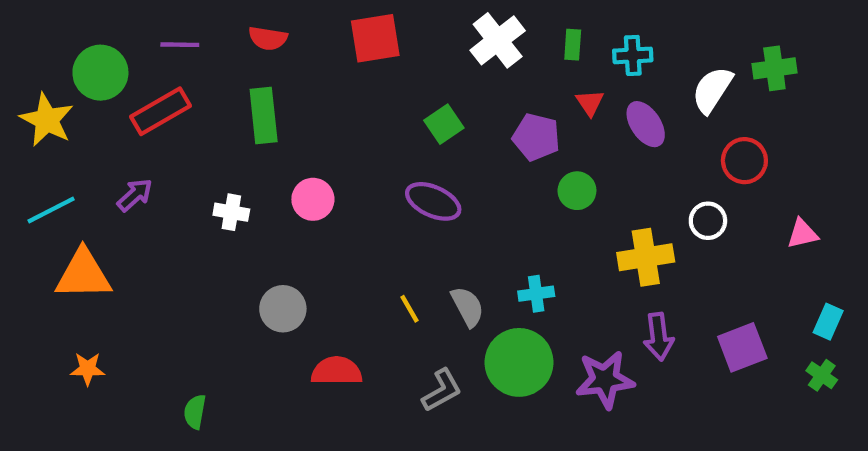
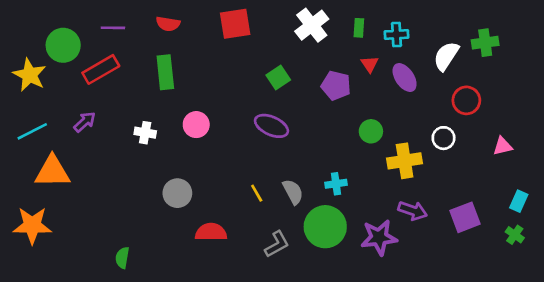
green circle: (577, 191) -> (371, 131), moved
purple arrow: (659, 337) -> (413, 211), turned -64
orange star: (88, 369) -> (32, 225), moved, size x1.8

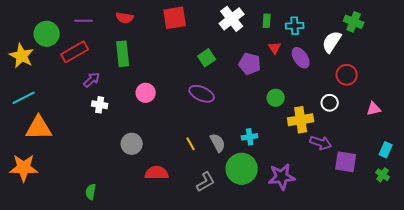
green cross: (485, 43) -> (354, 22), moved, turned 30
purple arrow: (85, 122) -> (92, 80), moved
white cross: (145, 133) -> (100, 105), moved
purple arrow: (413, 211) -> (321, 143), moved
purple square: (465, 217) -> (346, 162), turned 30

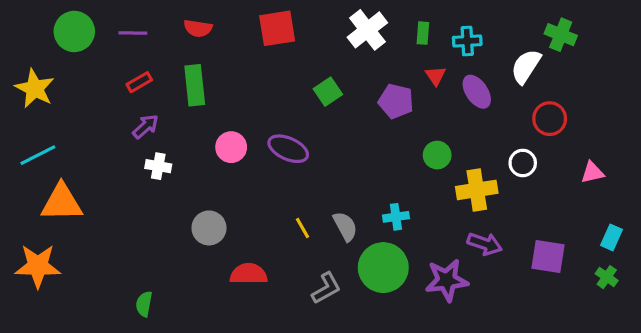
green circle: (47, 34) -> (74, 31), moved
red rectangle: (75, 52) -> (139, 82), moved, size x0.6
purple ellipse: (202, 94) -> (288, 149), moved
purple arrow: (321, 143) -> (485, 244), moved

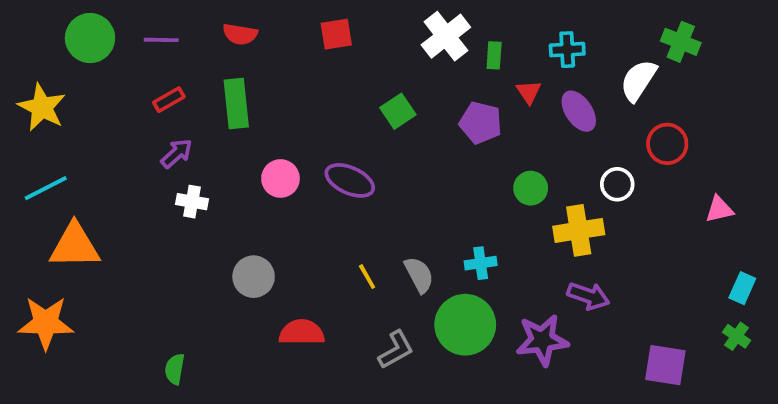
red square: (277, 28) -> (336, 34), size x0.7
green rectangle: (423, 33) -> (494, 55), moved
white circle: (523, 163) -> (617, 184), moved
purple square: (548, 256) -> (665, 365), moved

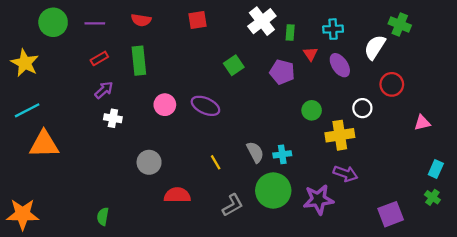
gray semicircle: (419, 275) -> (255, 152), moved
orange star: (46, 323) -> (23, 214), moved
purple square: (665, 365) -> (391, 214), turned -30

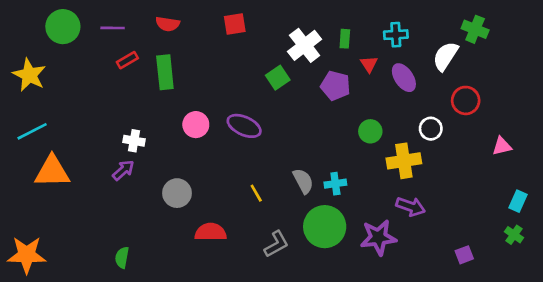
white cross: (262, 21) -> (305, 45), moved
red rectangle: (99, 58) -> (127, 60), moved
purple arrow: (104, 90) -> (123, 170), moved
purple square: (391, 214) -> (464, 255), size x0.6

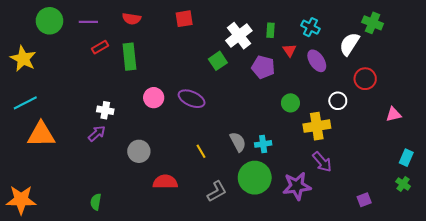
cyan cross: (396, 35) -> (310, 27), turned 30
purple arrow: (411, 206) -> (322, 162), turned 30

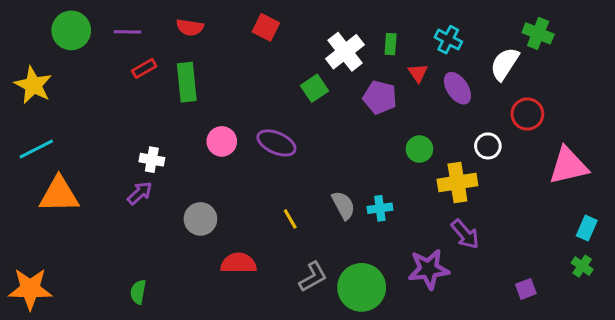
red square: (184, 19) -> (266, 27), turned 36
pink triangle: (394, 114) -> (568, 166), size x1.8
green circle: (255, 178) -> (362, 287), moved

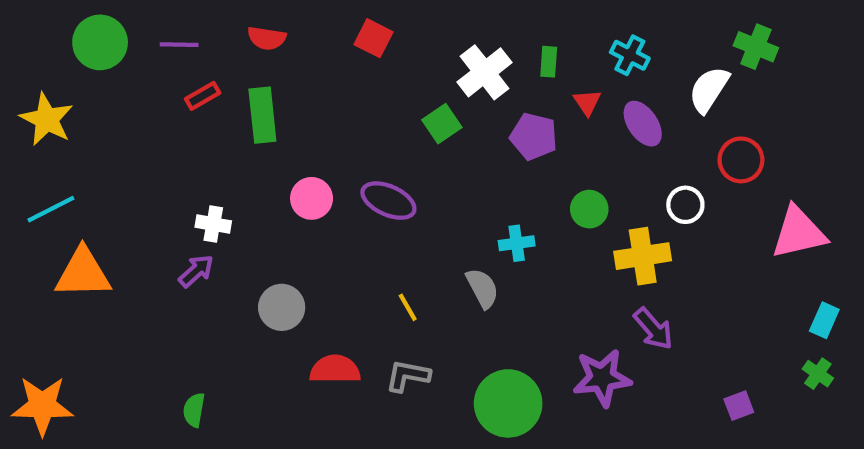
cyan cross: (380, 208) -> (517, 243), moved
gray L-shape: (313, 277) -> (408, 376), moved, turned -140

